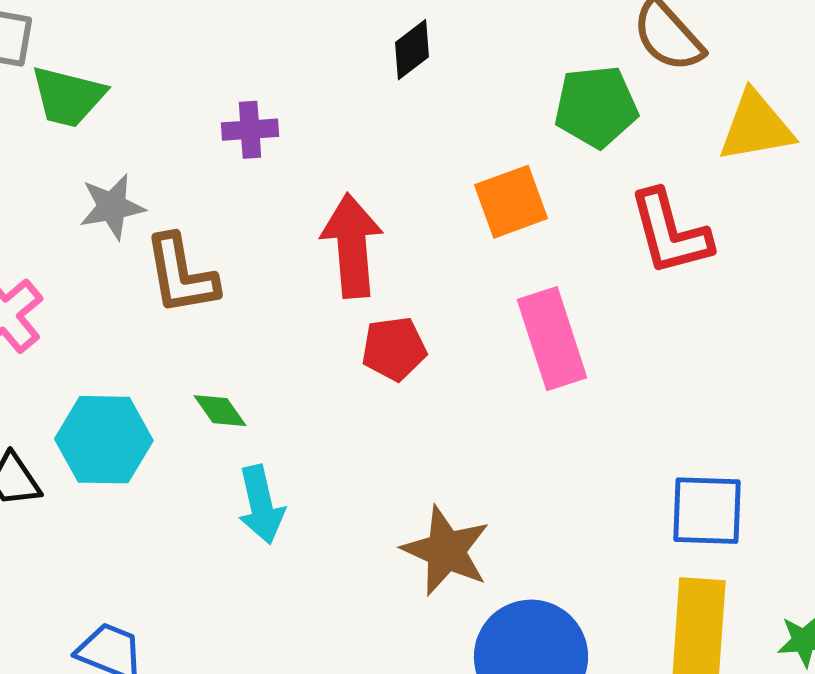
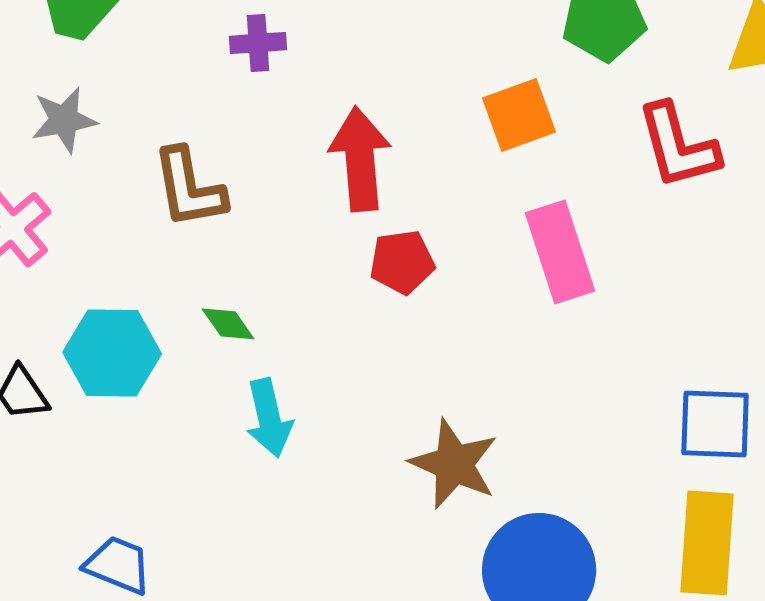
gray star: (112, 207) -> (64, 120), moved

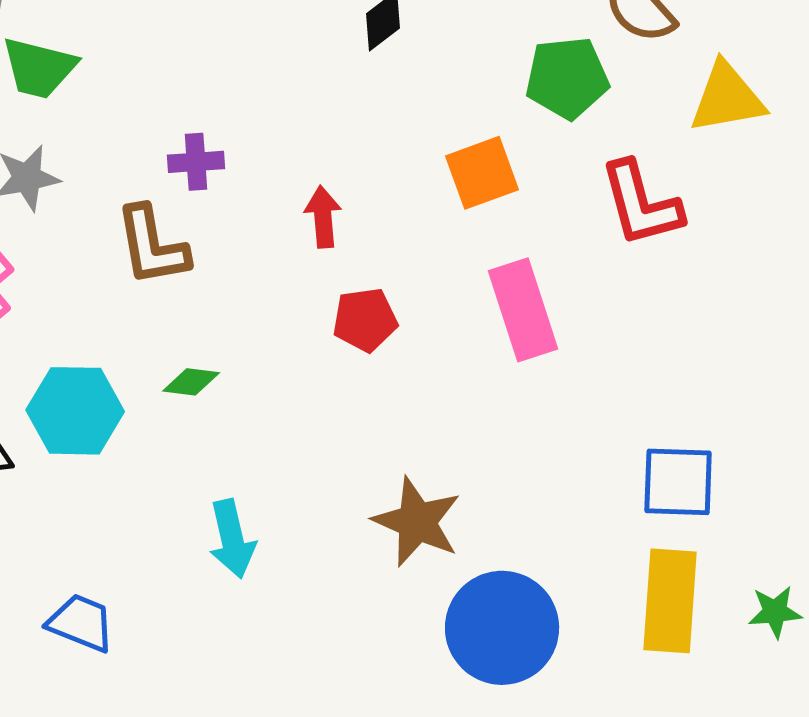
purple cross: (258, 43) -> (196, 162), moved
red arrow: (360, 159) -> (323, 217), size x0.6
green diamond: (228, 324) -> (191, 382), turned -48
cyan arrow: (269, 418) -> (232, 539), moved

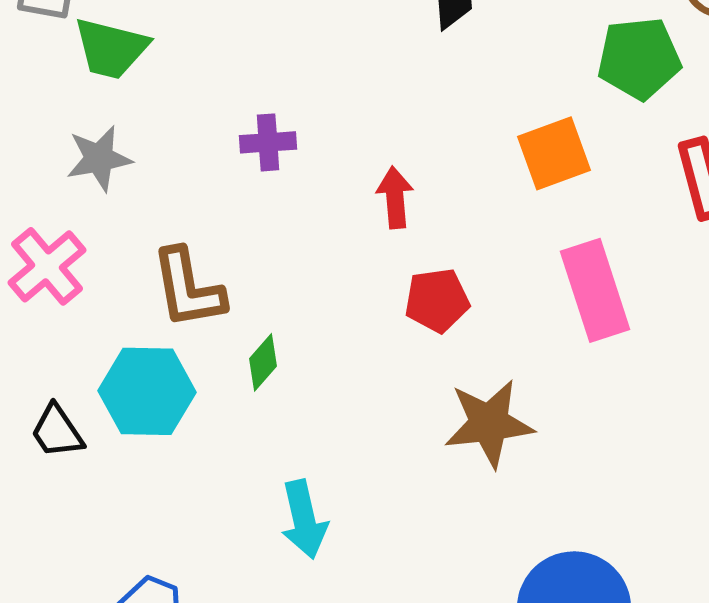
brown L-shape: (152, 246) -> (188, 288), moved
green diamond: (191, 382) -> (263, 362), turned -56
brown star: (417, 522) -> (489, 423), moved, turned -30

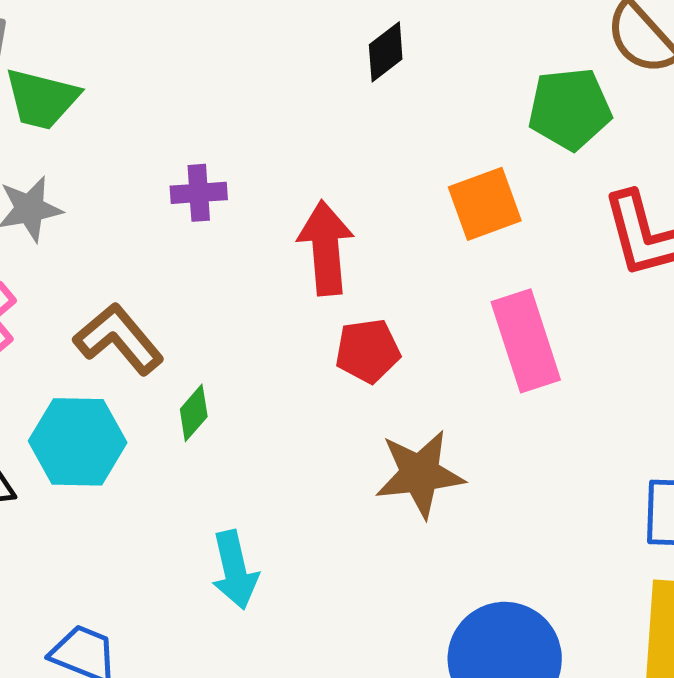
red arrow: (395, 197) -> (326, 248), size x1.5
brown L-shape: (188, 288) -> (119, 339), turned 150

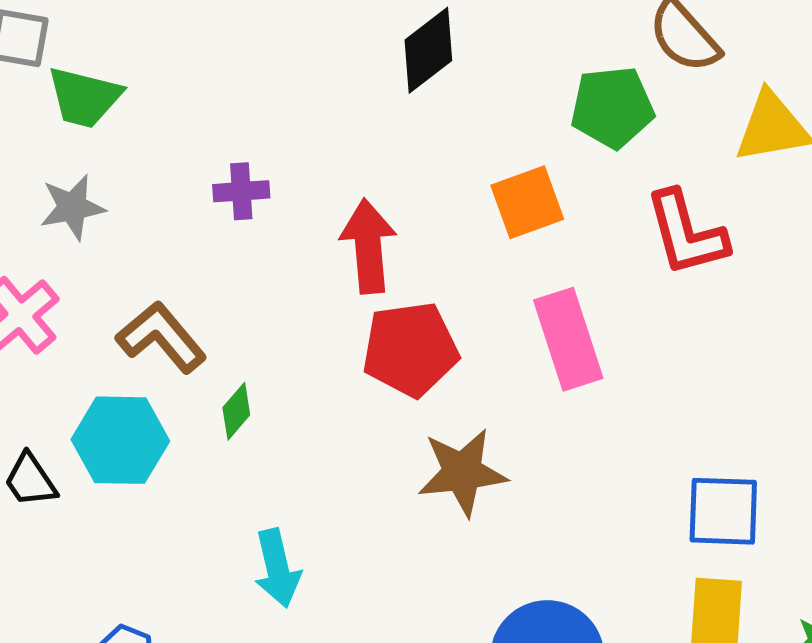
black diamond: (386, 52) -> (428, 50), size x1.4
red pentagon: (368, 351) -> (410, 349), size x1.5

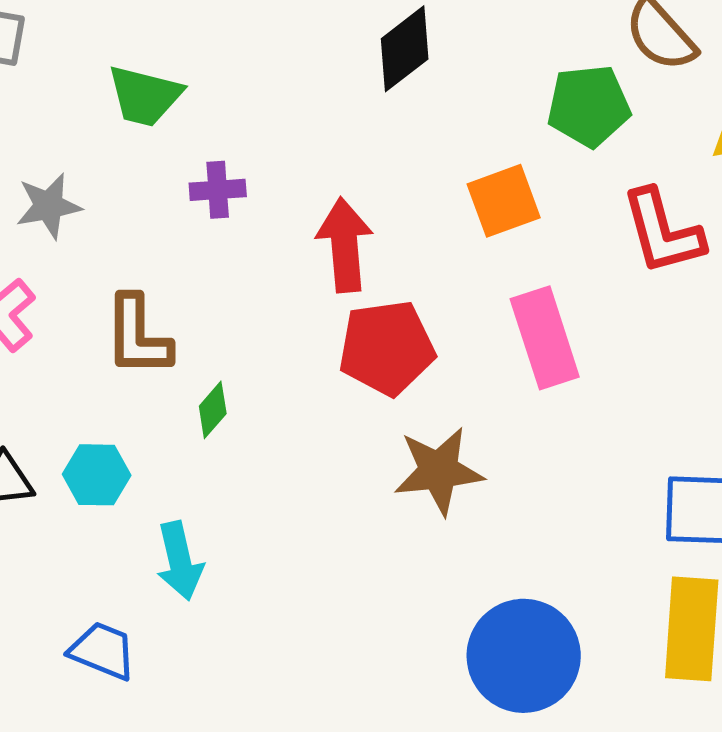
green trapezoid: (84, 97) -> (145, 96), moved
brown L-shape: (161, 337) -> (138, 336), turned -140
cyan hexagon: (120, 440) -> (97, 475), moved, size x0.7
cyan arrow: (277, 568) -> (180, 561), moved

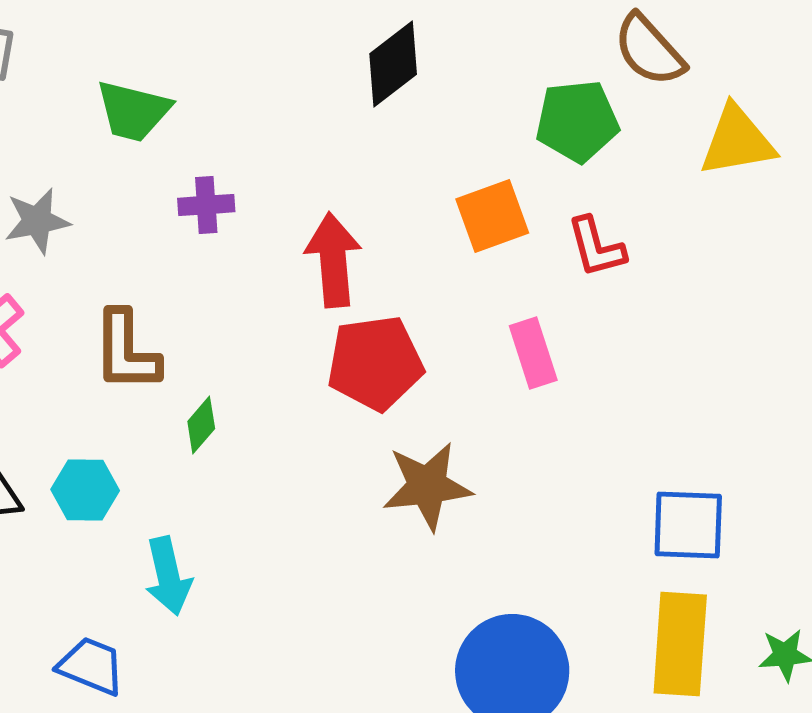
red L-shape: (663, 232) -> (596, 247), moved, size x0.7
pink rectangle: (545, 338) -> (533, 353), size x0.7

